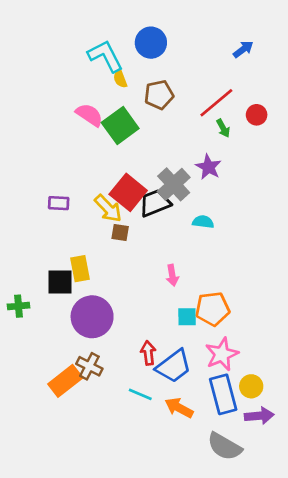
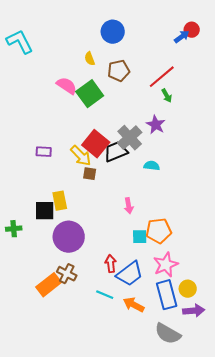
cyan L-shape: (105, 56) -> (20, 42), moved
red circle: (257, 115) -> (192, 30), moved

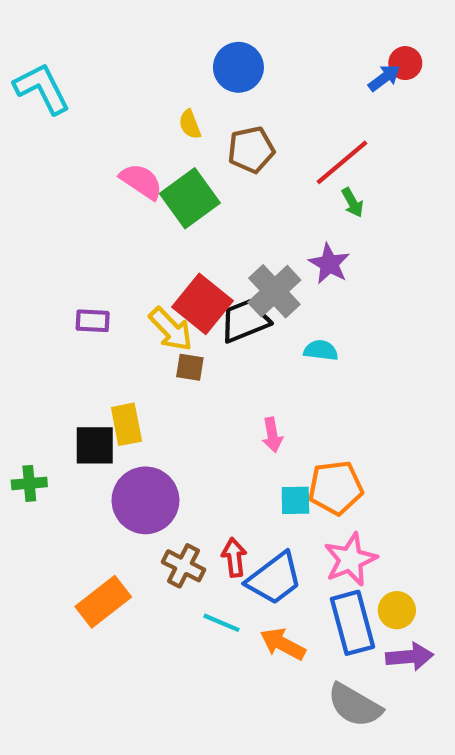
brown cross: (67, 274) -> (183, 566), moved

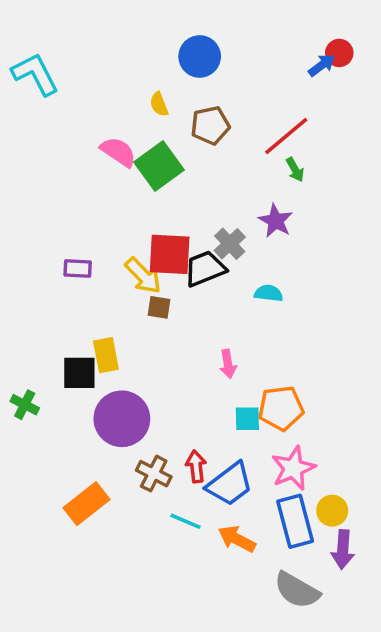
gray cross: (274, 291) -> (230, 244), size x0.7
red square: (203, 304) -> (170, 254), turned -36
green cross: (29, 483) -> (25, 405), turned 32
purple arrow: (410, 657) -> (343, 550), turned 99

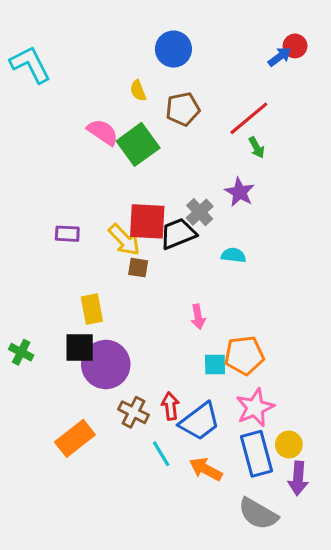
black square: (79, 373) -> (80, 348), moved
cyan line: (185, 521) -> (161, 454), turned 36

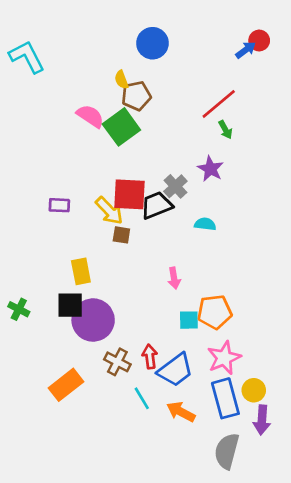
brown pentagon: (183, 109) -> (136, 96), moved
gray semicircle: (258, 514) -> (227, 451), turned 75

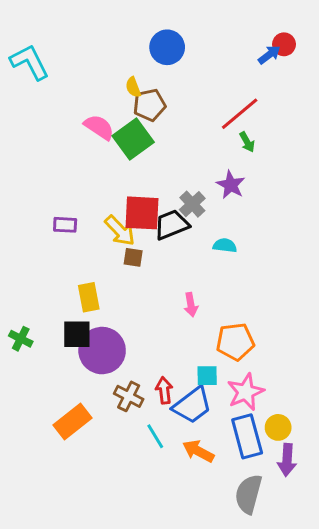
cyan square: (189, 320) -> (207, 376), moved

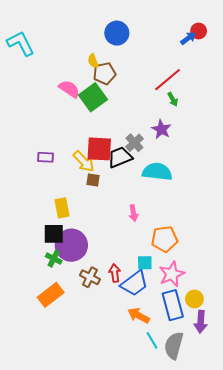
cyan semicircle: (225, 245) -> (157, 172), size x1.8
green cross: (21, 339) -> (54, 259), moved
cyan line: (155, 436) -> (152, 340), moved

